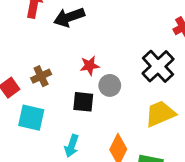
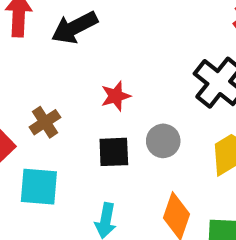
gray circle: (110, 85) -> (163, 141), moved

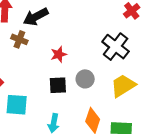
brown cross: (45, 122) -> (19, 39), moved, turned -35

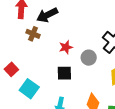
gray circle: (85, 79) -> (89, 58), moved
cyan square: (17, 105) -> (29, 89), turned 30

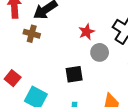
red star: (66, 47) -> (87, 32), moved

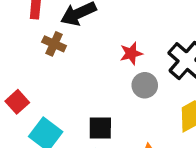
black square: (74, 74) -> (100, 128), moved

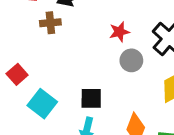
brown cross: (54, 44) -> (50, 23), turned -30

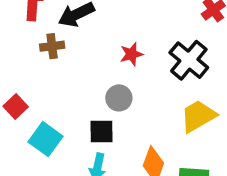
gray circle: (131, 60) -> (119, 98), moved

